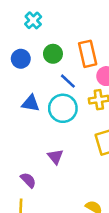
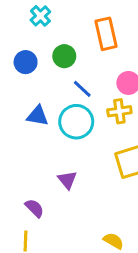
orange rectangle: (88, 54) -> (106, 34), moved

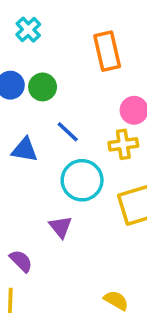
green circle: (64, 56) -> (43, 87), moved
blue line: (82, 89) -> (68, 132), moved
cyan circle: (76, 122) -> (82, 180), moved

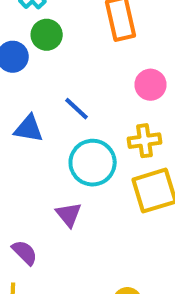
green circle: (43, 87) -> (47, 35), moved
yellow cross: (123, 144) -> (144, 141), moved

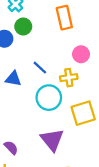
yellow cross: (144, 141) -> (69, 78), moved
purple triangle: (69, 215) -> (52, 140), moved, size x1.6

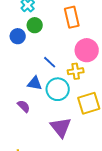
pink circle: (81, 54) -> (87, 50), size x1.5
blue triangle: (13, 79) -> (35, 83), moved
purple semicircle: (11, 148) -> (24, 106), moved

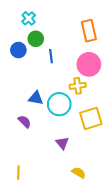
orange rectangle: (72, 17) -> (89, 31), moved
blue line: (50, 62) -> (51, 56), moved, turned 40
purple triangle: (61, 127) -> (62, 143), size x0.6

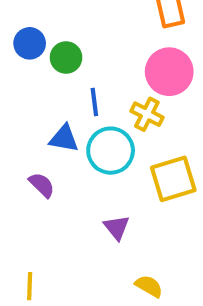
green circle: (36, 39) -> (66, 58), moved
blue line: (51, 56) -> (94, 102), moved
yellow cross: (78, 86) -> (147, 114), turned 35

